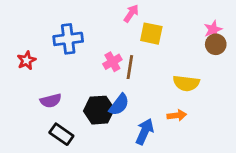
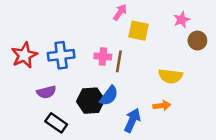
pink star: (213, 30) -> (181, 20), moved
blue cross: (68, 39) -> (61, 55), moved
red star: (27, 60) -> (24, 55), size x1.5
pink cross: (112, 62) -> (103, 56), turned 35

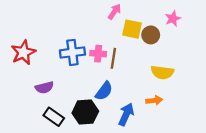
brown circle: (197, 41) -> (151, 35), moved
blue cross: (61, 55) -> (72, 52), moved
black hexagon: (91, 101) -> (85, 112), moved

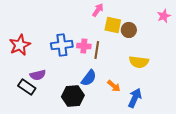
pink star: (173, 19) -> (164, 16), moved
orange arrow: (154, 100) -> (114, 86), moved, turned 48
blue arrow: (126, 114) -> (135, 98), moved
black rectangle: (54, 117) -> (27, 87), moved

